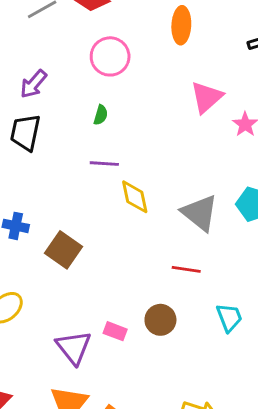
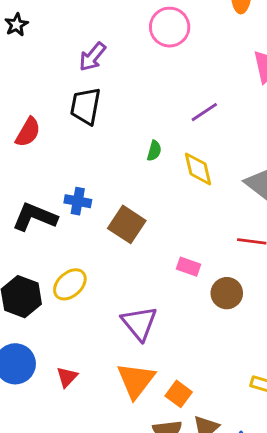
green semicircle: (101, 115) -> (154, 151), moved
purple line: (104, 164) -> (204, 112), moved, turned -36
pink rectangle: (115, 331) -> (188, 267), moved

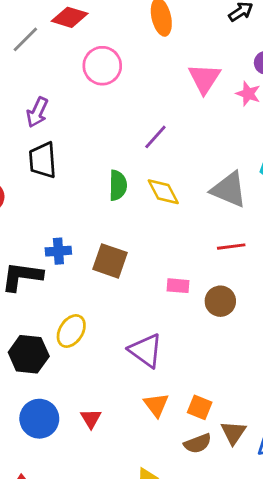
green semicircle: (154, 151) -> (118, 185), size x1.5
orange triangle: (136, 380) -> (156, 405), size x0.7

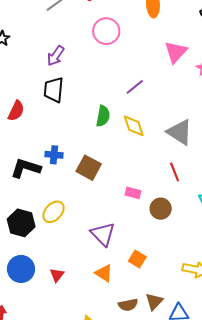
red line: (231, 247) -> (175, 172), turned 66
orange triangle: (156, 405) -> (104, 273), turned -30
orange square: (200, 407) -> (137, 259), moved

